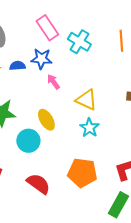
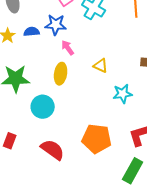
yellow triangle: (86, 100) -> (101, 66), size x0.7
yellow ellipse: (46, 120) -> (61, 74), moved, turned 40
cyan star: (89, 128) -> (123, 94), moved, turned 30

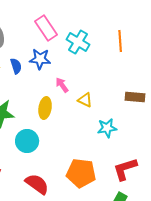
blue semicircle: (32, 32) -> (16, 66), turned 77
pink arrow: (68, 48) -> (62, 85), moved

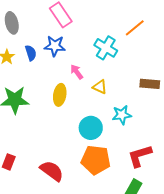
orange line: (120, 41) -> (135, 28), turned 55
cyan cross: (78, 42) -> (106, 48), moved
cyan circle: (27, 141) -> (91, 128), moved

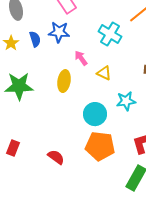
red semicircle: (52, 171) -> (56, 157), size x0.7

